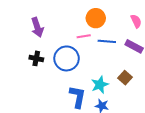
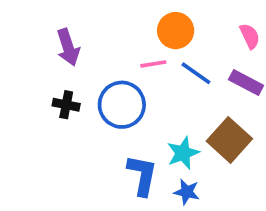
blue line: (107, 41) -> (196, 73), turned 30
brown square: (125, 78) -> (229, 140), size x1.6

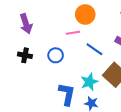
blue line: (196, 73) -> (94, 49), moved
blue circle: (122, 105) -> (56, 55), size x0.6

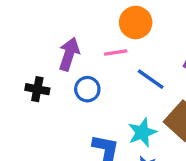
purple arrow: (26, 24) -> (69, 54), moved, turned -144

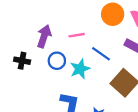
orange circle: (136, 23) -> (113, 14), moved
cyan star: (142, 132) -> (80, 69), moved

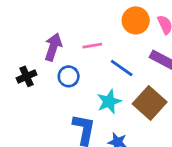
black cross: (22, 61) -> (27, 76), turned -35
cyan star: (80, 69) -> (109, 102), moved

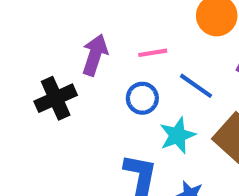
black cross: (27, 76) -> (56, 98), size x1.4
blue circle: (69, 76) -> (142, 98), moved

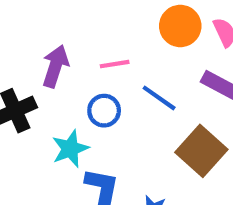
cyan star: (177, 135) -> (70, 149), moved

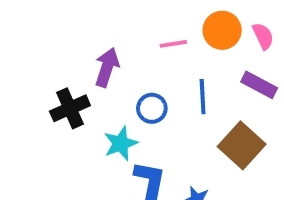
pink line: (115, 64) -> (173, 44), moved
blue line: (159, 98) -> (203, 97), turned 52

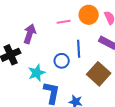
blue circle: (152, 108) -> (62, 61), moved

